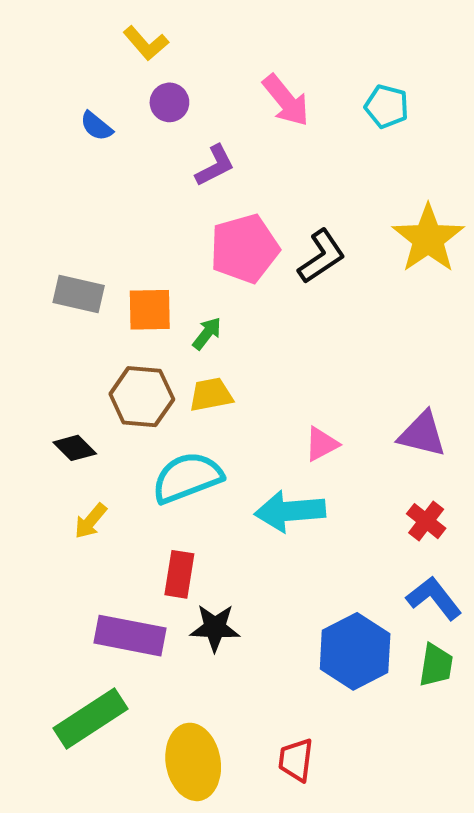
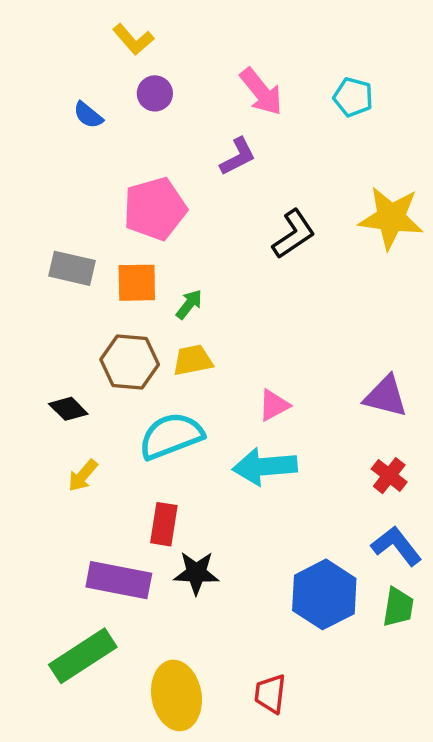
purple L-shape: (215, 166) -> (238, 157), moved
yellow star: (428, 239) -> (391, 218), turned -30
pink pentagon: (245, 249) -> (155, 209), moved
pink triangle: (322, 444) -> (274, 405), moved

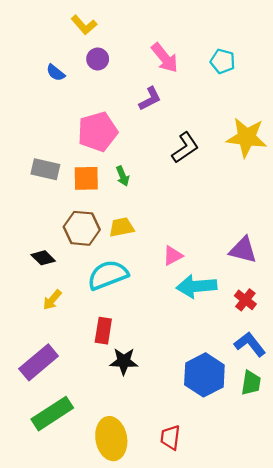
green arrow: (189, 304) -> (123, 176), moved, turned 120
cyan arrow: (265, 467) -> (197, 286), moved
purple rectangle: (119, 580) -> (39, 362), moved, turned -51

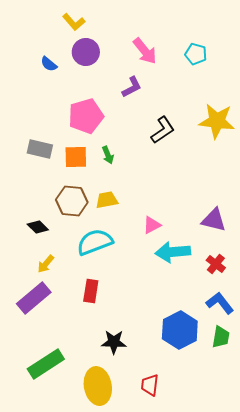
purple circle: (98, 59) -> (86, 52), size x1.4
black star: (124, 361) -> (114, 342), moved
purple rectangle: (39, 362) -> (34, 298), moved

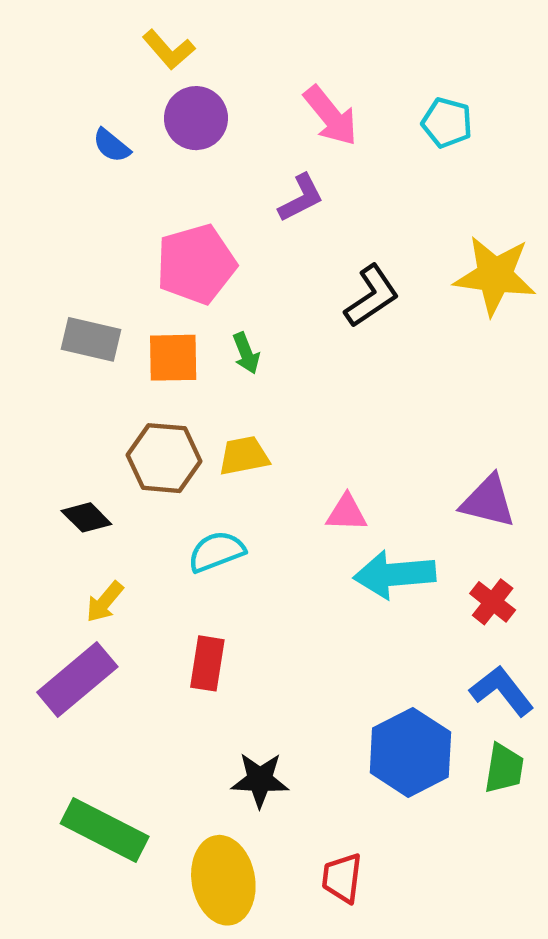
pink triangle: (152, 225) -> (347, 513), turned 30
cyan semicircle: (95, 242) -> (216, 552), size x0.7
green rectangle: (46, 364) -> (105, 830), turned 60

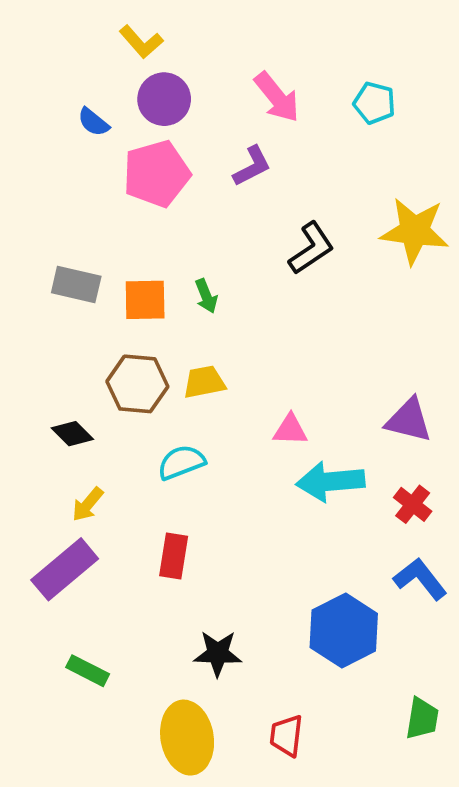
pink pentagon: (196, 264) -> (156, 174), moved
green trapezoid: (504, 768) -> (422, 718), moved
green rectangle: (105, 830) -> (88, 671), moved, size x0.6

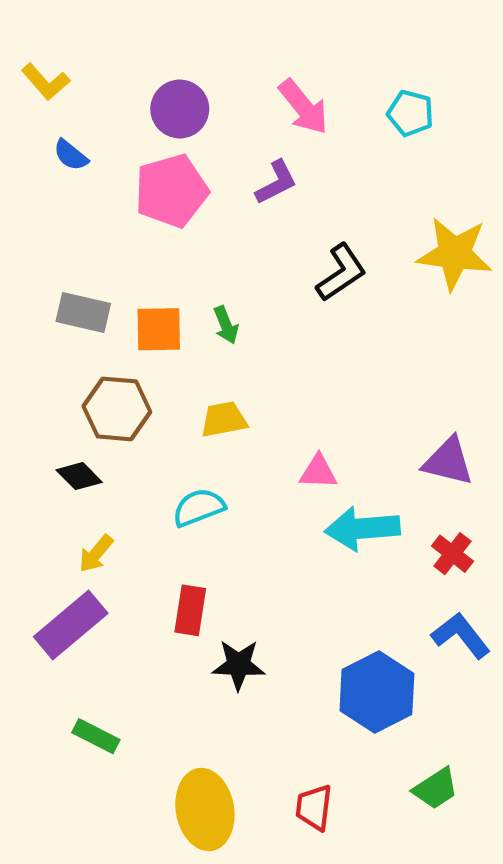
yellow L-shape: (141, 42) -> (46, 82), moved
blue semicircle: (93, 122) -> (71, 155), moved
brown hexagon: (137, 384) -> (117, 409), moved
black star: (218, 653) -> (238, 665), moved
green trapezoid: (422, 718) -> (436, 789), moved, turned 48

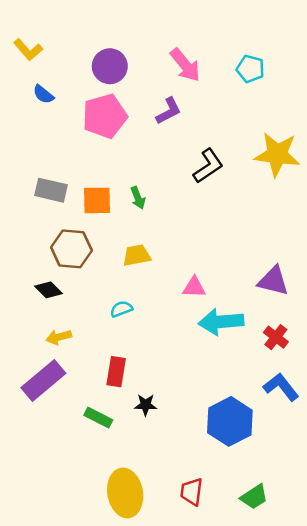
cyan semicircle: (199, 508) -> (121, 309), size x0.7
yellow arrow: (96, 554) -> (59, 337), turned 35
black star: (238, 665) -> (146, 405), size x0.7
green rectangle: (96, 736) -> (98, 418), moved
green trapezoid: (436, 789) -> (254, 497), moved

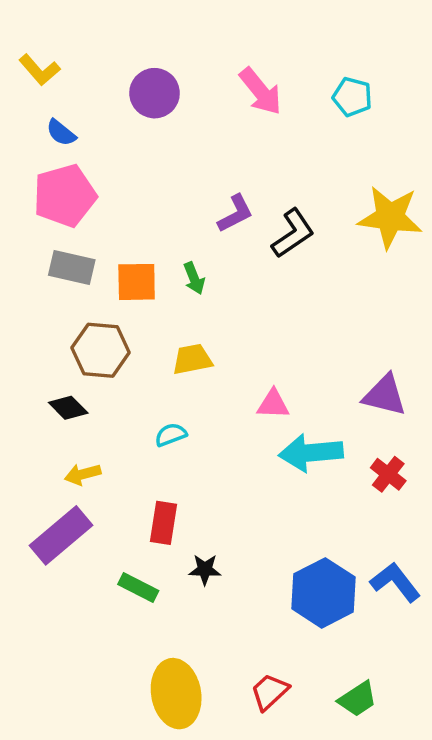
purple L-shape: (169, 111) -> (235, 214), moved
pink pentagon: (105, 116) -> (65, 196), moved
blue L-shape: (281, 387) -> (395, 582), moved
red trapezoid: (192, 492) -> (270, 692), turned 40

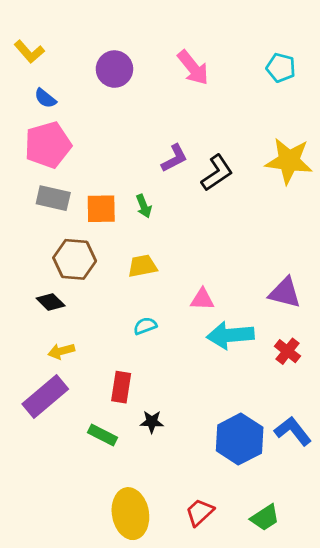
cyan pentagon: (352, 97) -> (281, 68), moved
cyan semicircle: (171, 435) -> (145, 326), moved

